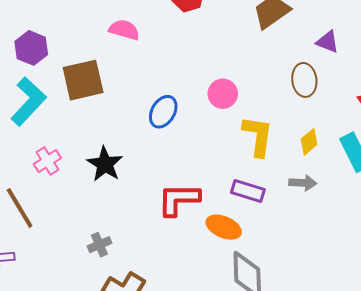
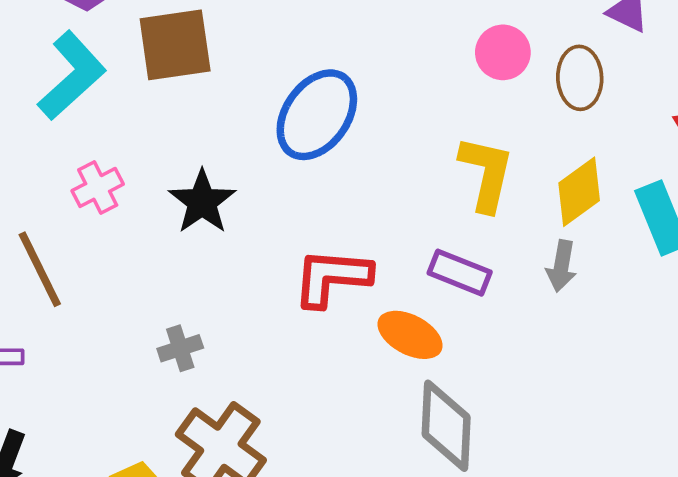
pink circle: (223, 94) -> (503, 52), moved
blue ellipse: (163, 112) -> (317, 115), size x1.5
yellow diamond: (309, 142) -> (579, 192), size x1.4
gray arrow: (303, 183) -> (561, 266), turned 92

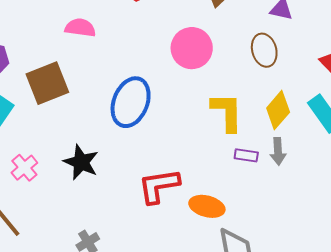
pink circle: (503, 52) -> (192, 48), moved, size x1.4
purple rectangle: (460, 273) -> (246, 155), moved, size x0.7

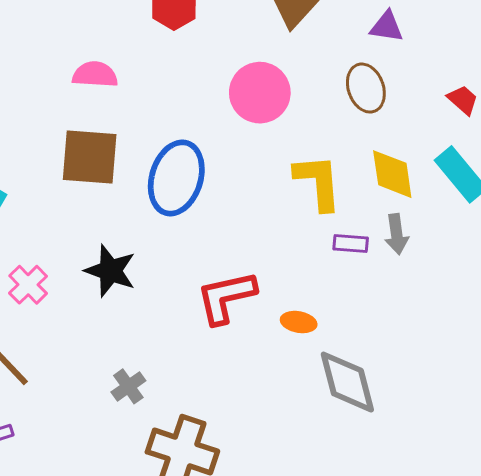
brown square: (47, 83) -> (90, 157), moved, turned 30
yellow diamond: (278, 110) -> (392, 174), turned -45
orange ellipse: (207, 206) -> (299, 322), size x0.7

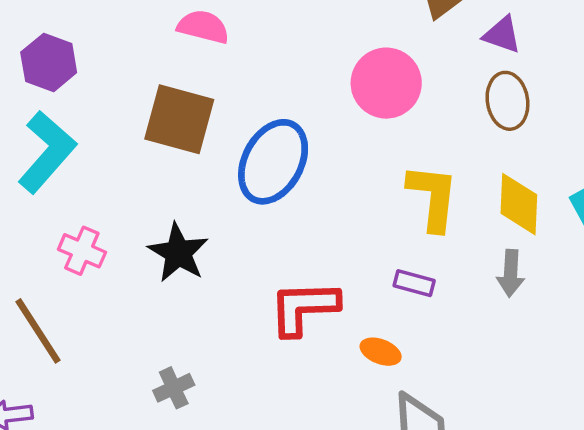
purple triangle: (387, 27) -> (502, 35), moved
purple rectangle: (351, 243) -> (414, 283), moved
pink cross: (28, 285) -> (82, 251), turned -33

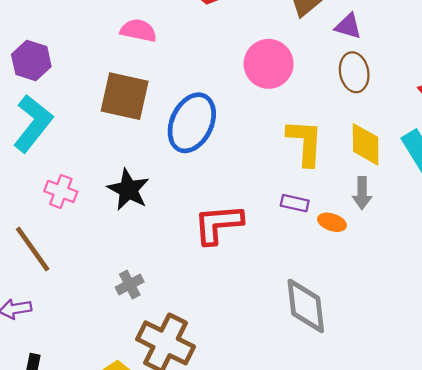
orange ellipse: (381, 352) -> (332, 222), moved

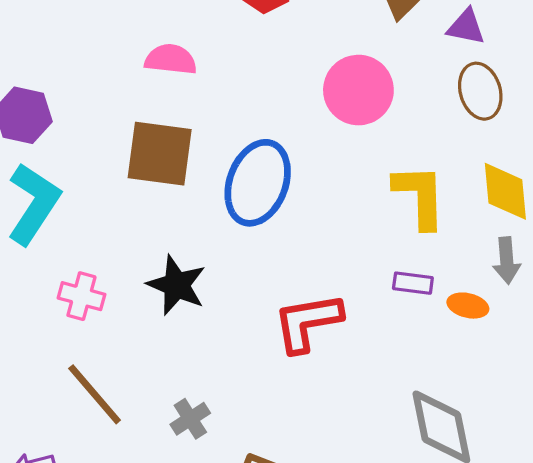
brown line: (33, 249) -> (95, 394), moved

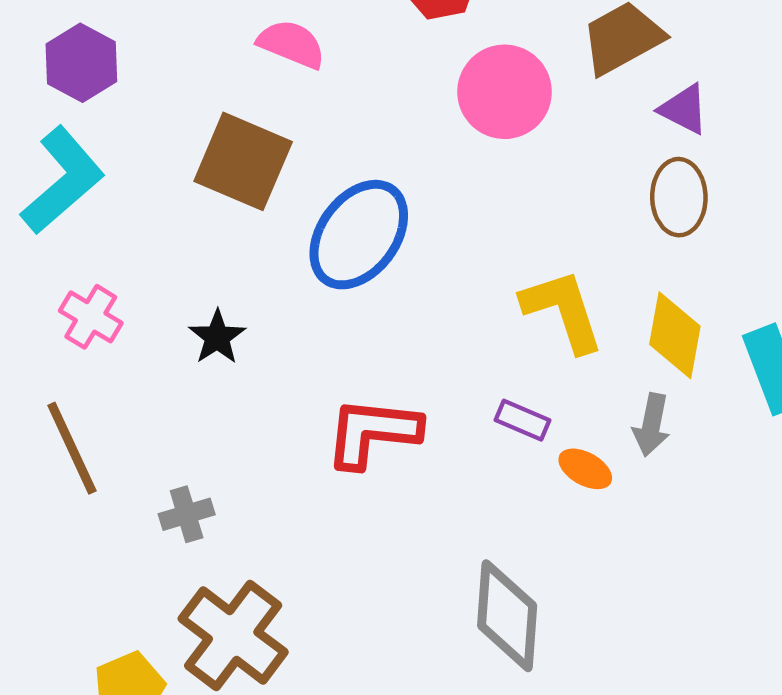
pink circle: (358, 90) -> (505, 92), moved
yellow L-shape: (420, 196) -> (563, 311), turned -32
black star: (177, 285) -> (217, 337), size x0.7

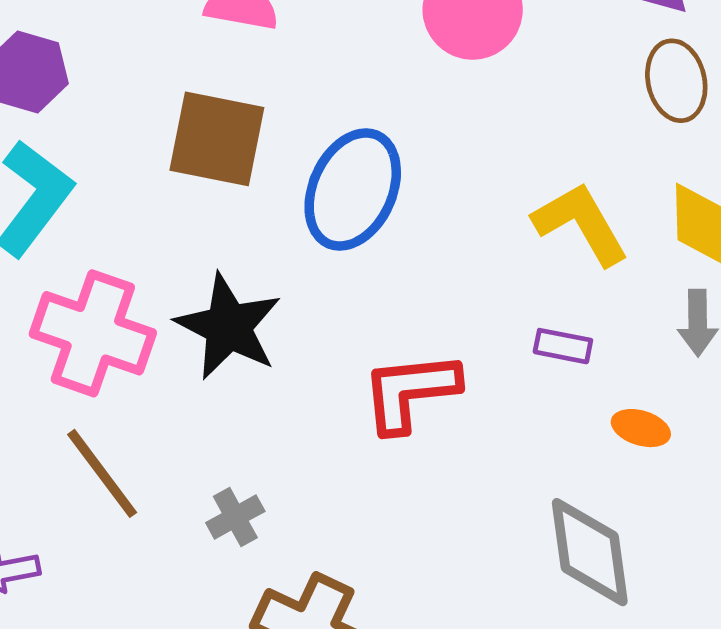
pink cross: (91, 317) -> (93, 333), size x1.8
black star: (217, 337) -> (228, 327), size x1.8
orange ellipse: (585, 469) -> (641, 428), moved

